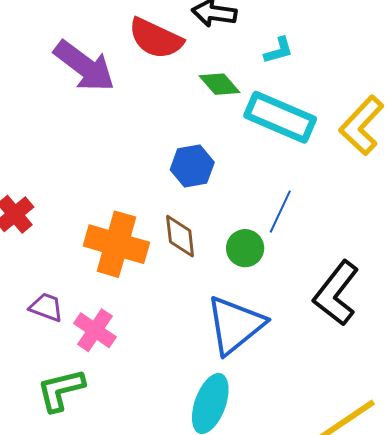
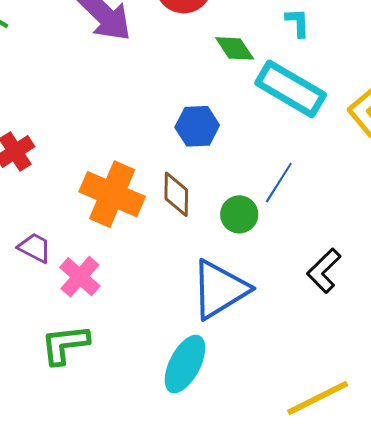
cyan L-shape: (279, 50) -> (298, 23), turned -84
black L-shape: (336, 293) -> (324, 271), size x0.7
green L-shape: (61, 390) -> (65, 344), moved

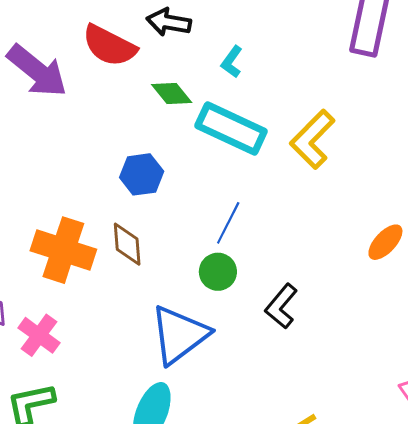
cyan L-shape: (298, 23) -> (232, 62), turned -136
green circle: (239, 214) -> (218, 272), moved

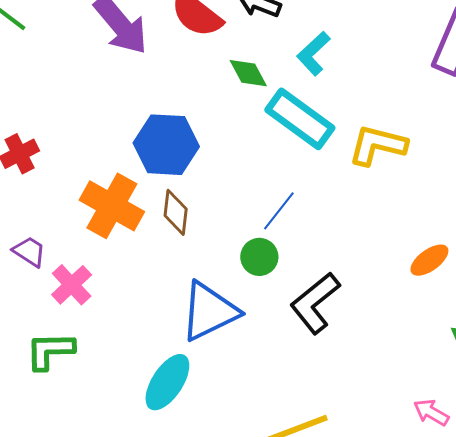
cyan L-shape: (232, 62) -> (313, 54), size x1.4
yellow L-shape: (312, 139) -> (378, 145), turned 48
blue hexagon: (142, 174) -> (166, 145), moved, size x1.5
black L-shape: (281, 306) -> (315, 303), size x1.4

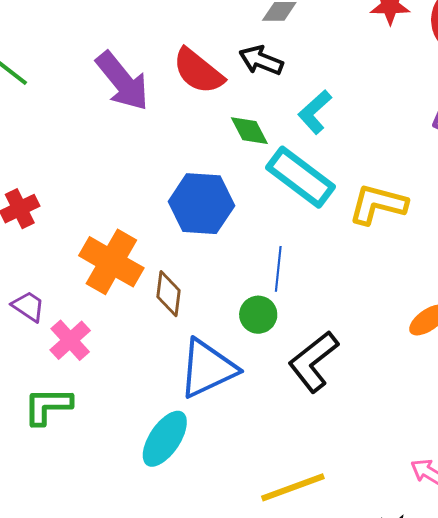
blue hexagon: (166, 145) -> (201, 204), moved
blue line: (279, 211) -> (278, 269), turned -33
brown diamond: (176, 212) -> (168, 294), moved

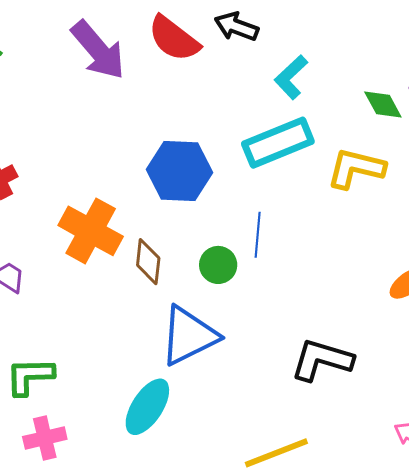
green diamond: (249, 131) -> (383, 105), moved
cyan rectangle: (300, 177) -> (278, 143), turned -58
green circle: (258, 315) -> (218, 265), moved
pink cross: (70, 340) -> (45, 438), moved, turned 30
black L-shape: (313, 361) -> (322, 360), moved, turned 56

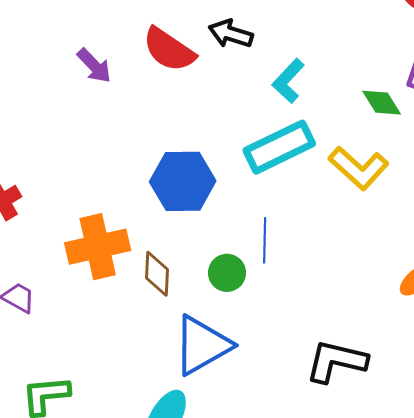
purple arrow: (98, 50) -> (94, 66), size x0.6
yellow L-shape: (356, 168) -> (359, 168), turned -148
orange cross: (91, 231) -> (98, 247), turned -38

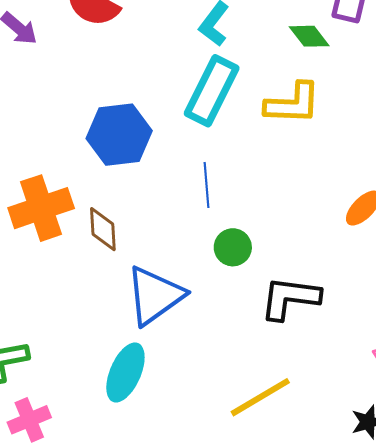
cyan rectangle: (279, 147) -> (212, 91), turned -32
yellow L-shape: (359, 168) -> (293, 103), turned -34
green circle: (227, 273) -> (233, 247), moved

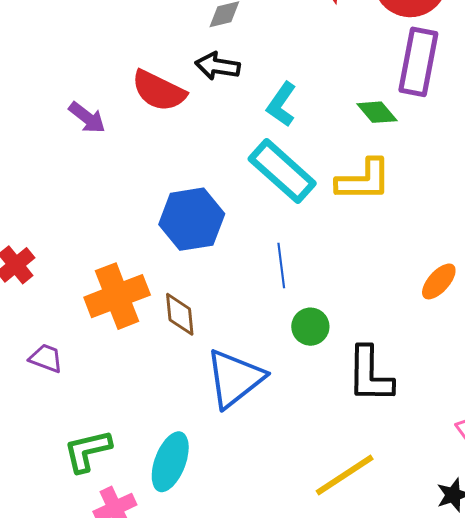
cyan rectangle: (212, 91) -> (282, 171), turned -72
black L-shape: (290, 298) -> (370, 375), turned -94
cyan ellipse: (125, 372) -> (170, 462), moved

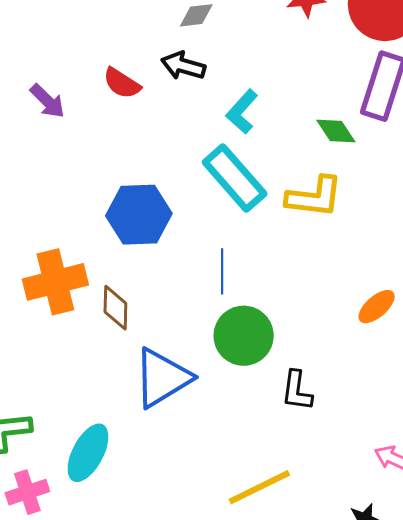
red semicircle: (159, 91) -> (122, 83), size x0.7
green circle: (310, 327) -> (244, 336), size x1.6
black L-shape: (370, 375) -> (297, 391), size x0.7

